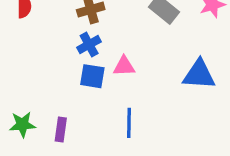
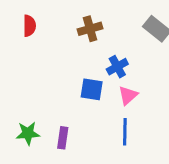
blue cross: (89, 45) -> (117, 67), moved
pink triangle: (124, 66) -> (128, 95), moved, turned -40

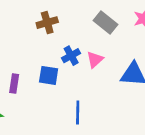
pink triangle: (128, 95) -> (95, 60), moved
purple rectangle: (63, 138) -> (14, 83), moved

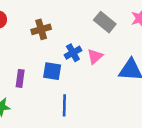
brown cross: (47, 23) -> (41, 29), moved
blue line: (78, 113) -> (64, 105), moved

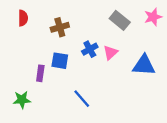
blue square: (52, 71) -> (60, 61), moved
blue line: (64, 105) -> (82, 99), turned -42

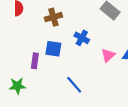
blue cross: (90, 49) -> (82, 38), turned -32
pink triangle: (110, 53) -> (108, 55), moved

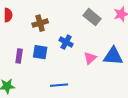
purple rectangle: (35, 61) -> (19, 56), moved
blue line: (74, 85) -> (59, 85), turned -54

